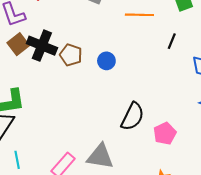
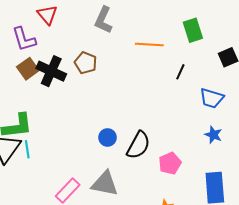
brown pentagon: (71, 55) -> (86, 63), moved
blue circle: (106, 61) -> (108, 137), moved
cyan line: (17, 160) -> (27, 149), moved

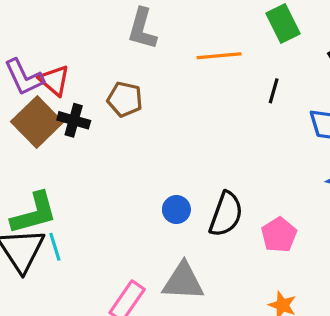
red triangle: (47, 15) -> (54, 80), moved
brown square: (28, 69) -> (37, 122), size x1.4
black cross: (51, 71) -> (74, 120), size x0.7

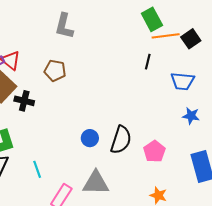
orange line: (219, 56) -> (166, 36), moved
black cross: (74, 120) -> (24, 101), moved
cyan line: (55, 247) -> (37, 169), moved

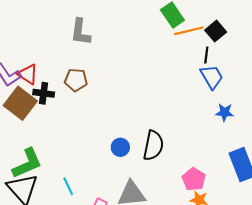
black line: (148, 62) -> (206, 55), moved
blue trapezoid: (183, 81) -> (212, 77), turned -120
black cross: (24, 101) -> (44, 93), moved
pink pentagon: (154, 151) -> (194, 179), moved

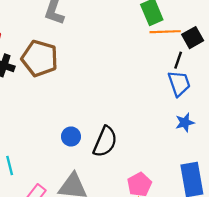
brown pentagon: (76, 80) -> (40, 58), size x1.5
blue star: (225, 112) -> (185, 123), turned -30

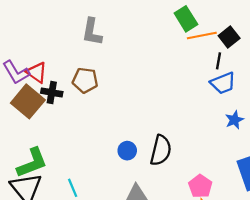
brown pentagon: (40, 58) -> (85, 80), size x0.7
blue trapezoid: (179, 83) -> (223, 83), turned 96

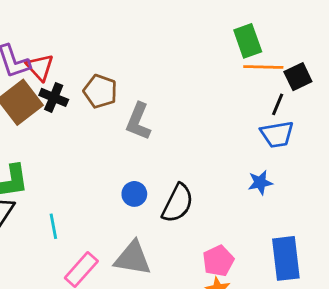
gray L-shape: (92, 32) -> (138, 121), moved
blue star: (234, 120) -> (260, 183), moved

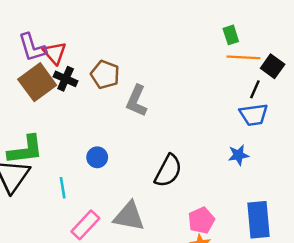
green rectangle: (248, 41) -> (231, 35), size x0.7
black square: (298, 77) -> (273, 66), turned -30
blue circle: (134, 194) -> (97, 157), moved

